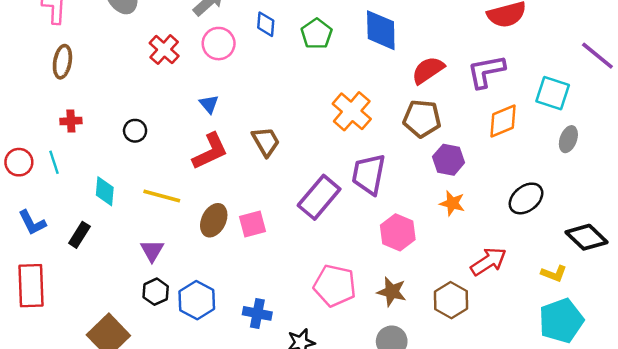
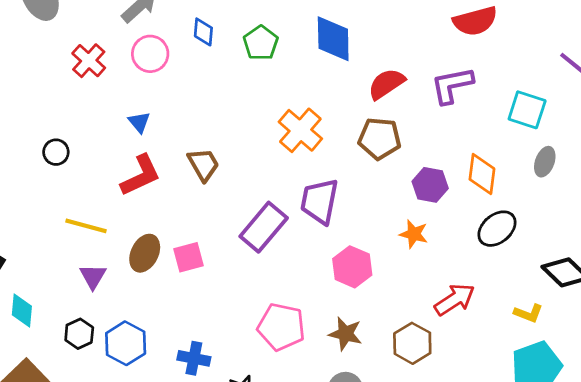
orange diamond: (503, 121) -> (482, 174), moved, turned -60
purple hexagon: (449, 160) -> (430, 185), moved
cyan diamond: (105, 191) -> (22, 311), moved
purple triangle: (152, 251) -> (93, 276), moved

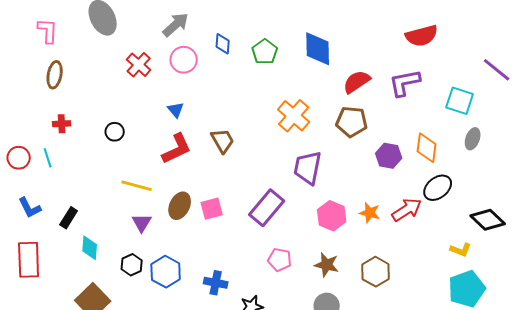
purple rectangle: (264, 227) -> (267, 208), moved
orange star: (414, 234) -> (370, 213), moved
red arrow: (455, 300) -> (407, 210), moved
pink pentagon: (281, 327) -> (280, 260), size x0.7

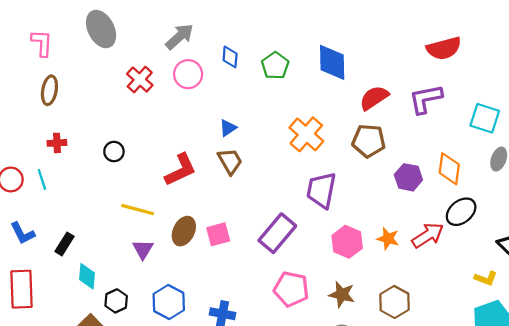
blue triangle: (176, 110) -> (228, 128), moved, turned 36
pink pentagon: (280, 260) -> (291, 289), size x1.4
black hexagon: (132, 265) -> (116, 301), moved

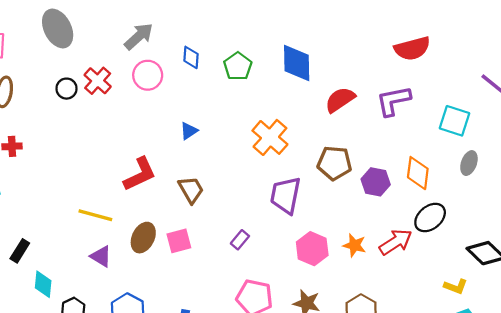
brown pentagon: (369, 141) -> (334, 163), moved
black circle: (114, 152) -> (66, 89), moved
brown trapezoid: (230, 161) -> (191, 190), moved
purple rectangle: (277, 233) -> (240, 240), size x0.5
purple triangle: (143, 249) -> (101, 256), turned -30

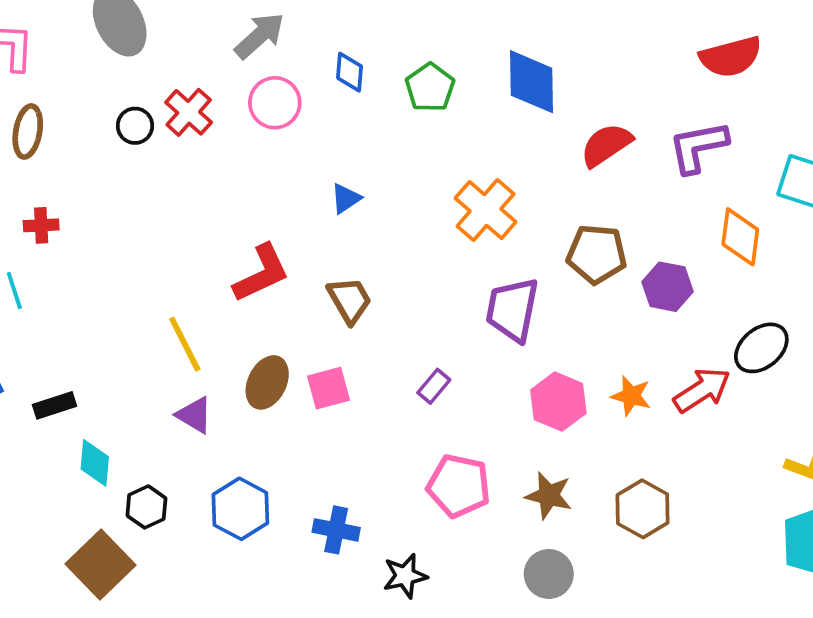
orange diamond: (418, 173) -> (740, 237), moved
yellow line: (95, 215) -> (185, 344), turned 48
black rectangle: (20, 251) -> (55, 405), turned 40

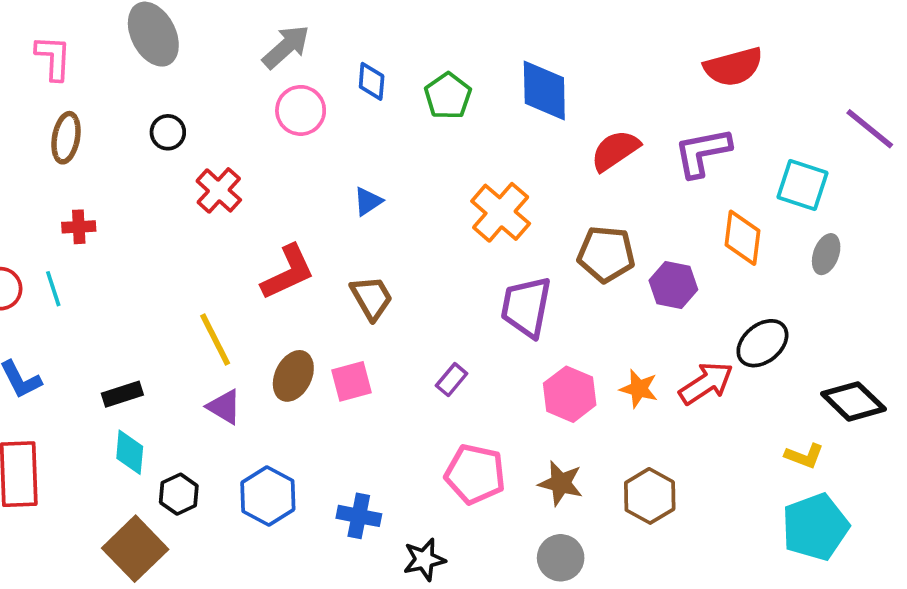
red cross: (189, 112) -> (219, 190), moved
black rectangle: (55, 405) -> (122, 394), moved

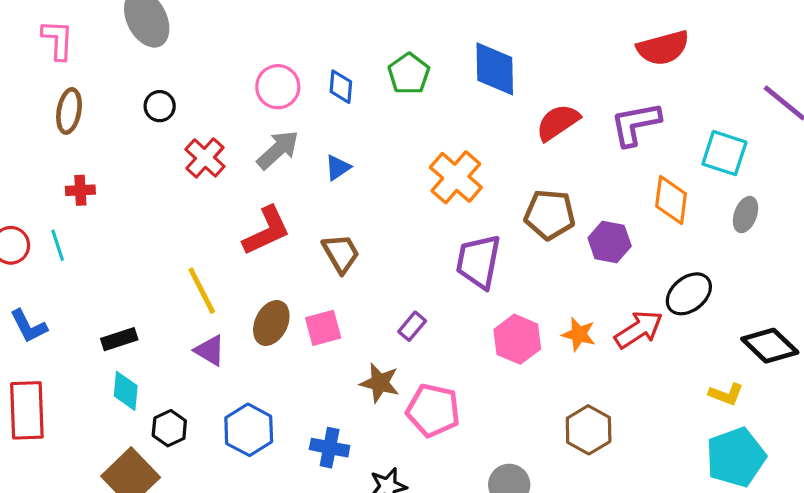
gray arrow: (286, 47) -> (278, 150), moved
blue diamond: (372, 81) -> (341, 87), moved
brown star: (561, 483) -> (380, 383), moved

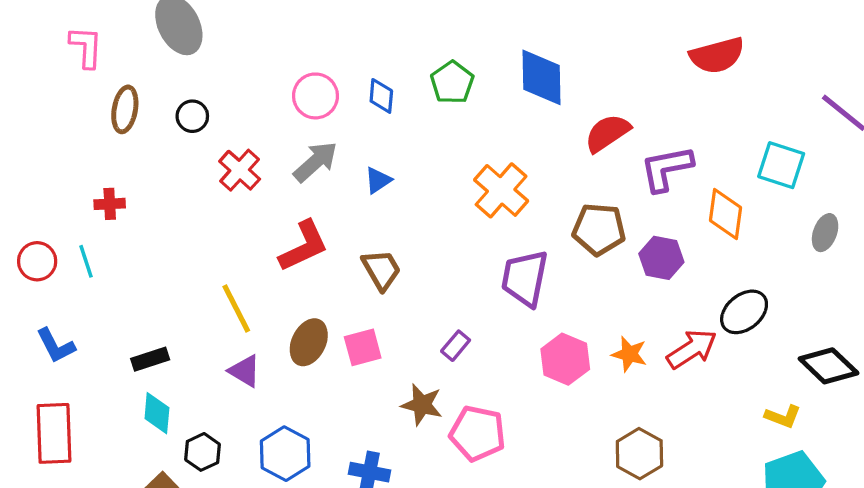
brown ellipse: (69, 111) -> (125, 109), moved
purple L-shape: (635, 124) -> (666, 168), moved
gray ellipse: (746, 215) -> (825, 233), moved

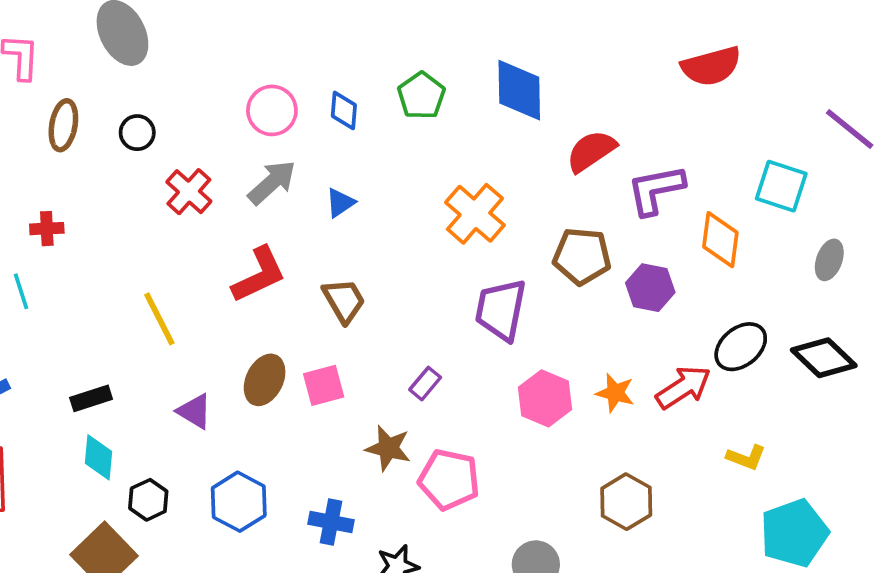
yellow line: (236, 309) -> (159, 319), moved
black diamond: (828, 366) -> (824, 358), moved
yellow L-shape: (783, 416) -> (746, 457), moved

